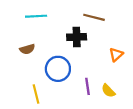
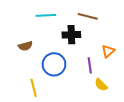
cyan line: (36, 16) -> (46, 15), moved
purple line: (88, 86) -> (90, 65), moved

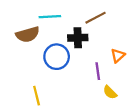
brown line: (88, 16) -> (96, 18), turned -42
brown semicircle: (25, 46) -> (28, 34), moved, size x1.5
blue circle: (54, 64) -> (57, 57), moved

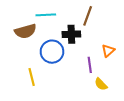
brown line: (96, 18) -> (88, 16), turned -42
yellow line: (37, 96) -> (32, 77), moved

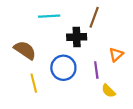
brown semicircle: (25, 31) -> (25, 50), moved, turned -130
blue circle: (52, 52) -> (63, 68), moved

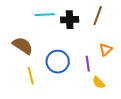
brown line: (94, 17) -> (98, 16), moved
black cross: (77, 37) -> (70, 20), moved

